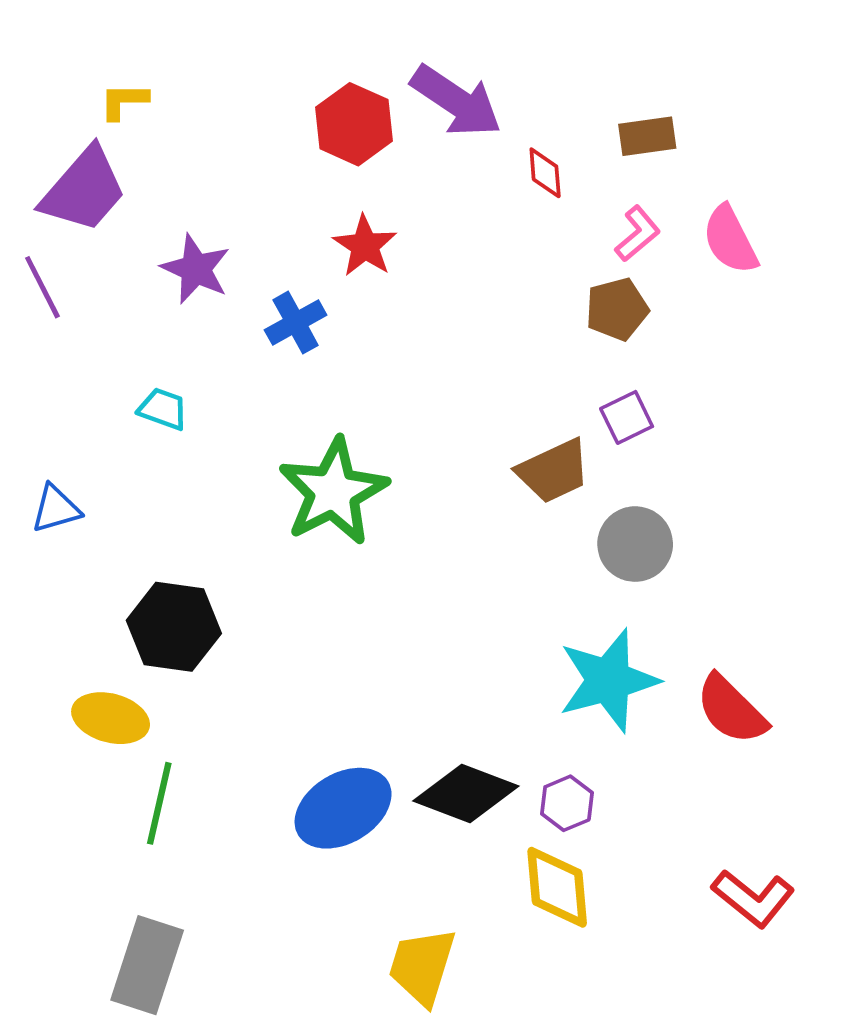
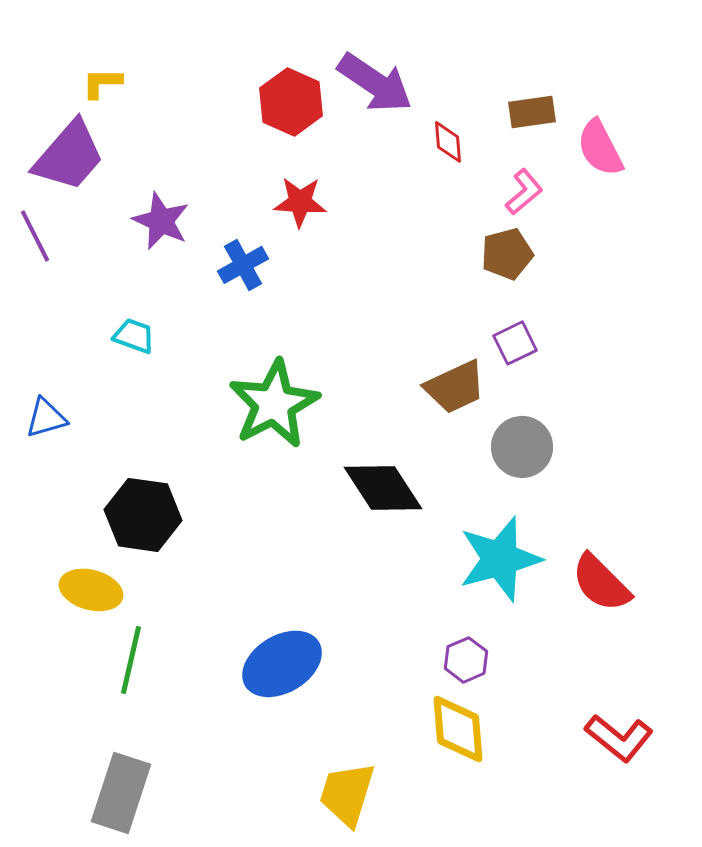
pink semicircle: (730, 240) -> (600, 148), moved
red star: (365, 246) -> (300, 202), turned -30
black diamond: (466, 794) -> (383, 488), moved, turned 36

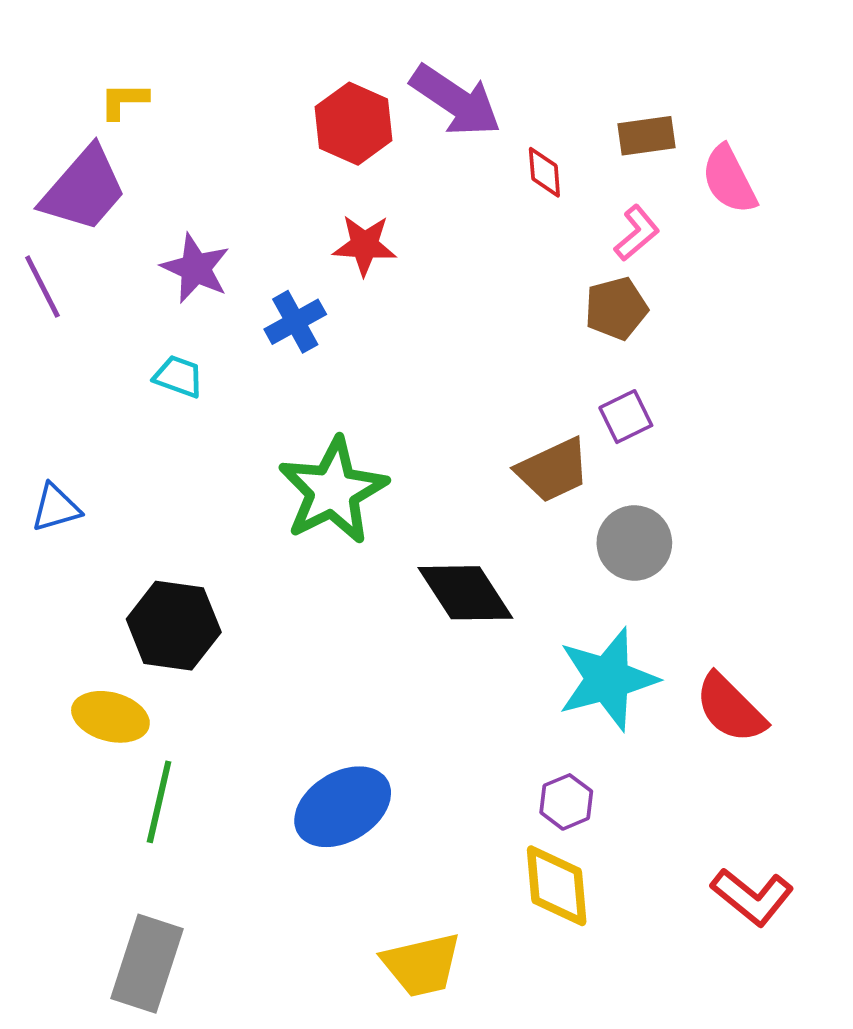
cyan trapezoid: (134, 336) -> (179, 376), moved
yellow trapezoid: (347, 794) -> (422, 965), turned -120

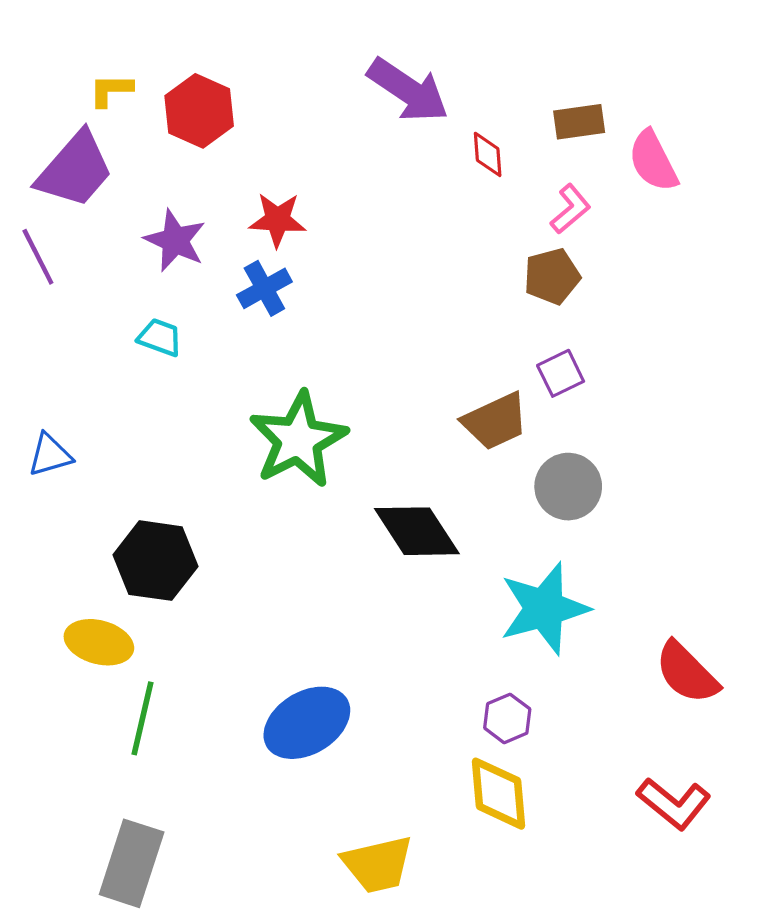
red hexagon: (354, 124) -> (199, 111), moved
red star: (365, 245) -> (277, 220), moved
red semicircle: (730, 708) -> (687, 673), moved

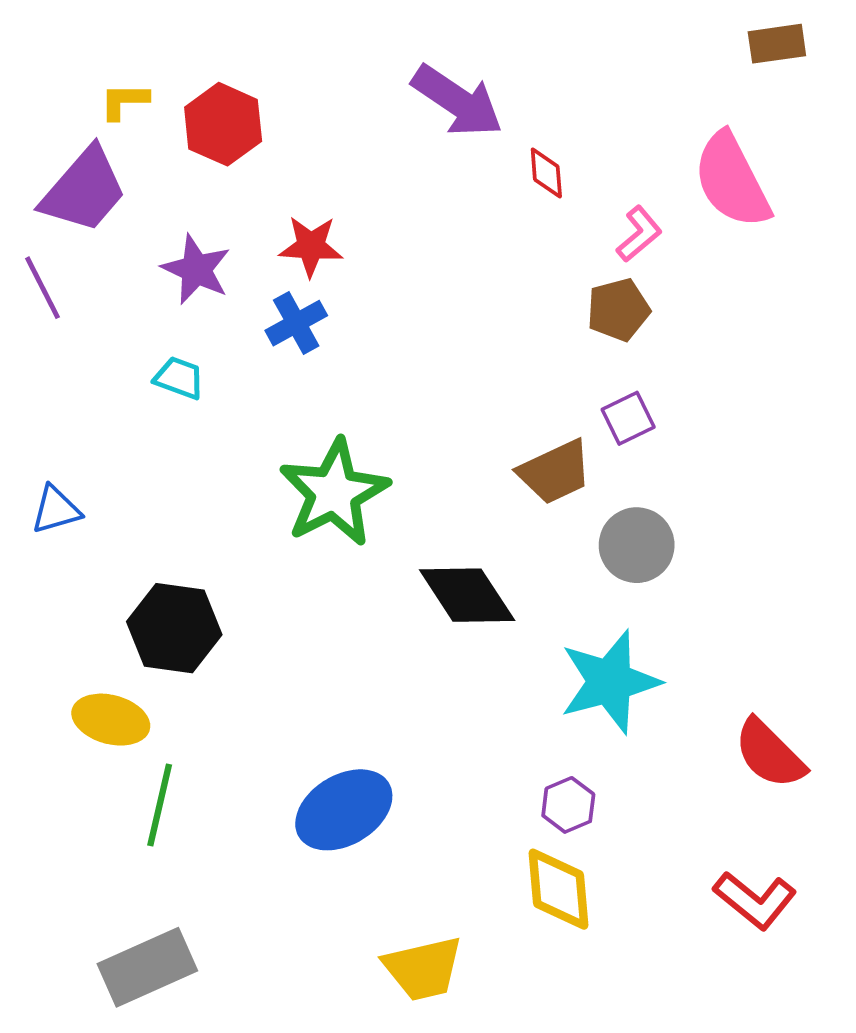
brown rectangle: (579, 122) -> (777, 44), moved
pink semicircle: (653, 161) -> (732, 180), size x1.4
gray rectangle: (132, 863) -> (147, 967), turned 48

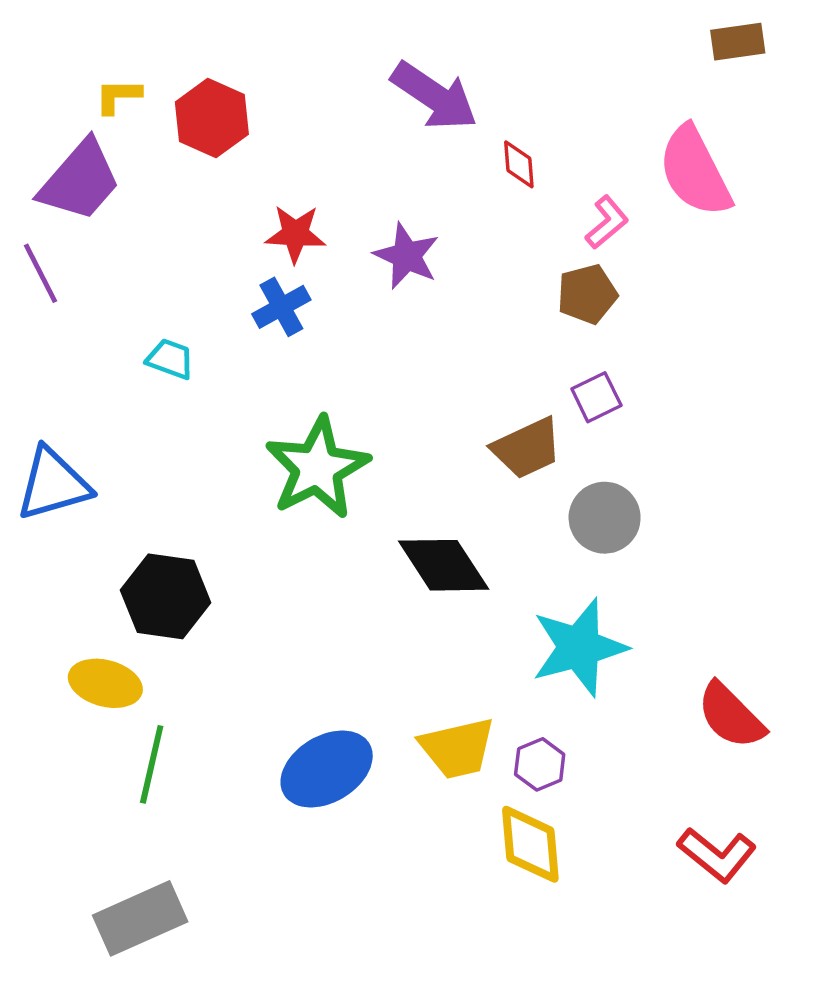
purple star: (196, 269) -> (406, 256), moved
blue triangle: (56, 510) -> (53, 484), size x1.6
yellow trapezoid: (423, 968) -> (457, 748), moved

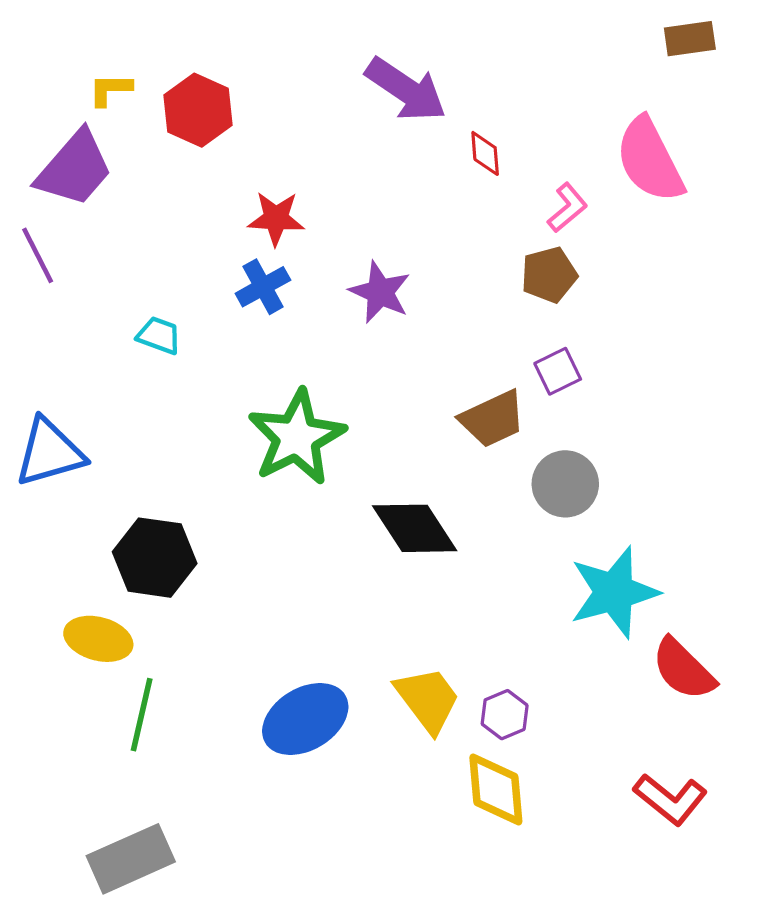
purple star: (406, 256) -> (380, 292), moved
cyan star: (579, 647) -> (614, 592), moved
yellow trapezoid: (457, 748) -> (428, 700), turned -114

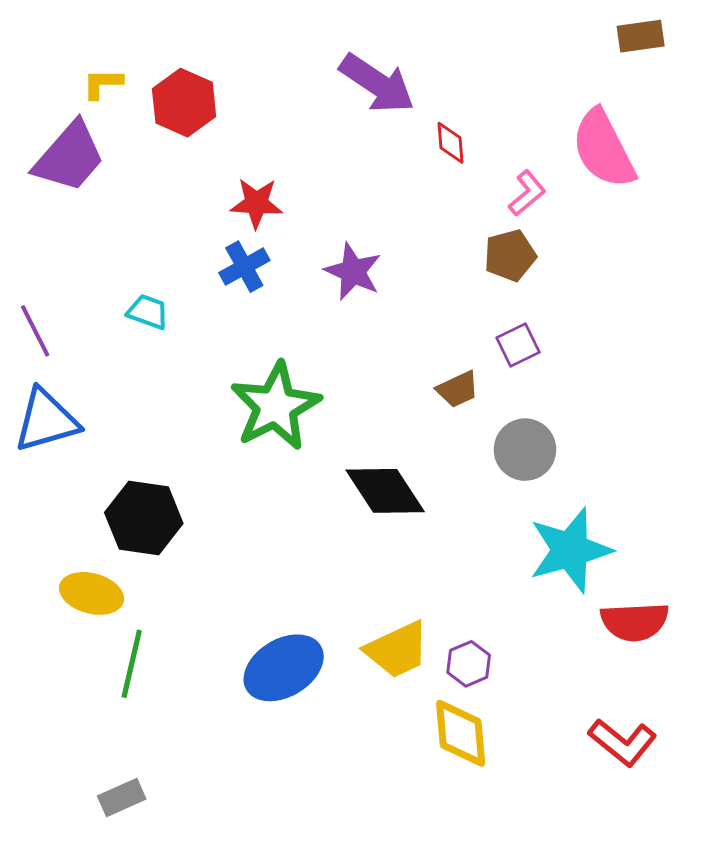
purple line: (38, 255) -> (35, 331), moved
brown trapezoid: (493, 419) -> (458, 389), size x0.7
red semicircle: (683, 669) -> (635, 622), turned -48
yellow trapezoid: (428, 700) -> (397, 650), turned 102
gray rectangle: (131, 859) -> (122, 798), size x0.6

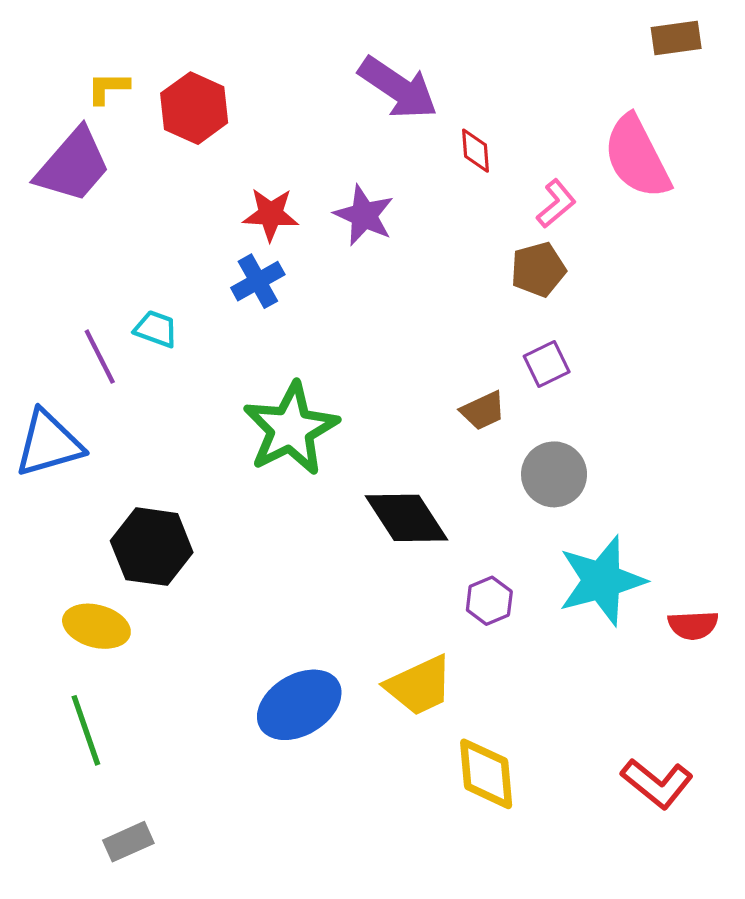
purple star: (353, 272) -> (364, 215), moved
purple line: (35, 331) -> (100, 357), moved
red semicircle: (635, 622) -> (693, 625), moved, size x0.7
green line: (132, 664) -> (86, 730), moved, turned -32
purple hexagon: (469, 664) -> (489, 601), moved

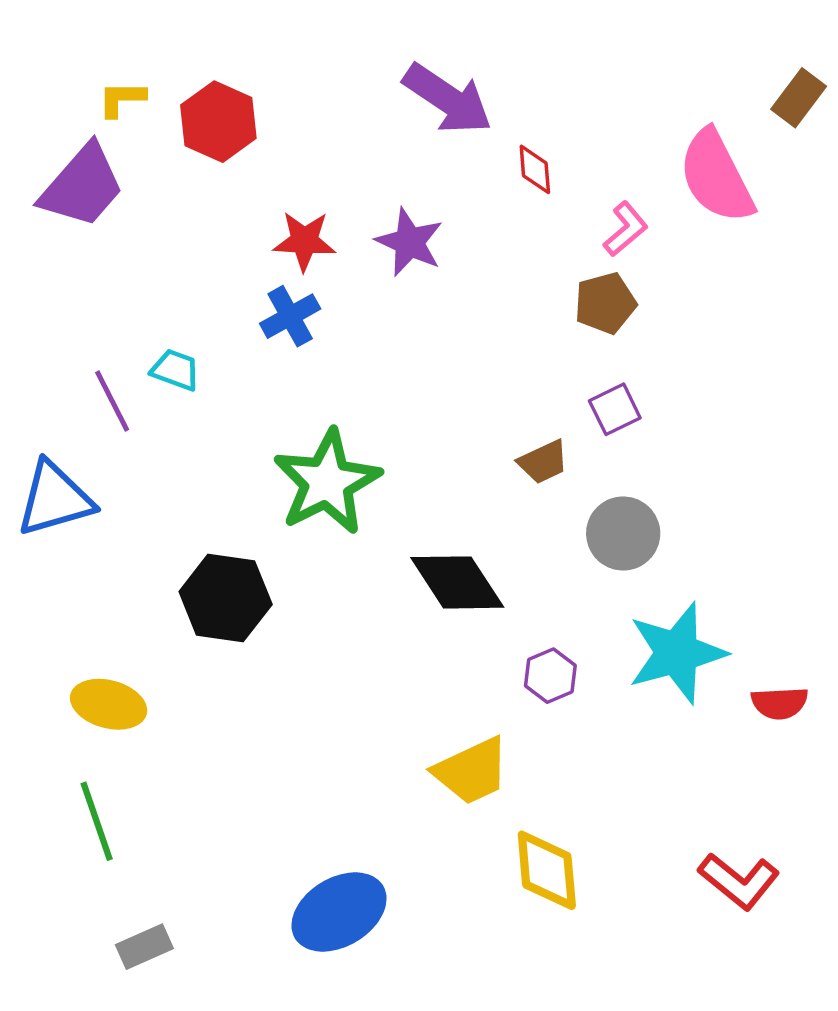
brown rectangle: (676, 38) -> (799, 98), moved, turned -45
black hexagon: (152, 547) -> (226, 598), moved
blue ellipse: (299, 705) -> (339, 912), moved

